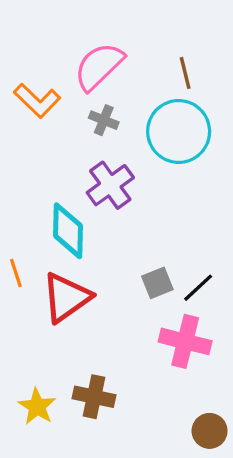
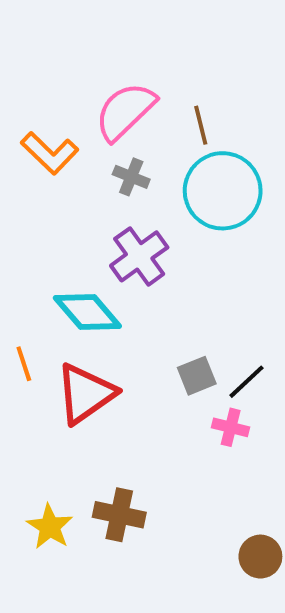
brown line: (185, 73) -> (201, 125), moved
cyan diamond: (68, 231) -> (87, 312), turned -42
pink cross: (185, 341) -> (231, 427), moved, size x0.6

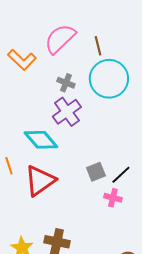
gray cross: (131, 177) -> (66, 83), moved

